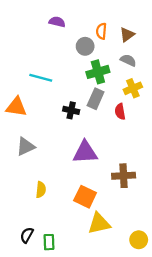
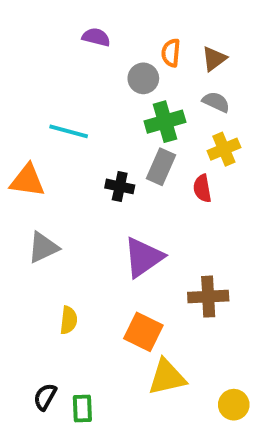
purple triangle: (85, 152) -> (143, 257), turned -32

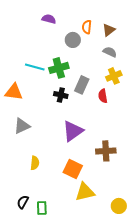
green cross: (165, 122) -> (59, 68), moved

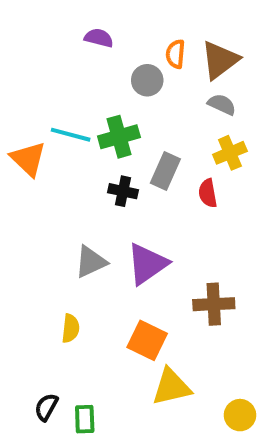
brown triangle: (109, 30) -> (220, 60), size x1.5
orange triangle: (14, 92) -> (28, 159), moved, turned 36
gray triangle: (22, 126) -> (91, 262), moved

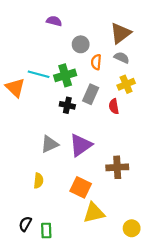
orange semicircle: (175, 54) -> (96, 62), moved

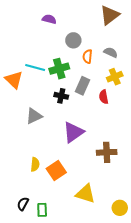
brown triangle: (121, 33) -> (110, 15), moved
gray triangle: (50, 144) -> (34, 116), moved
orange square: (81, 187) -> (56, 170), moved, turned 30
yellow triangle: (94, 213) -> (85, 194), turned 30

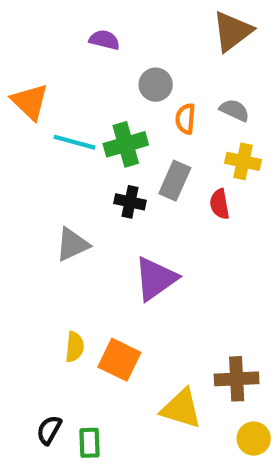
yellow cross: (115, 77) -> (243, 161), turned 35
orange triangle: (14, 80) -> (30, 102), moved
brown cross: (107, 152) -> (237, 379), moved
orange square: (56, 170) -> (119, 360), turned -30

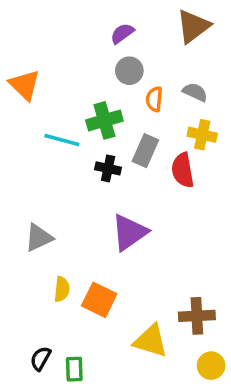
purple semicircle: (104, 40) -> (122, 33), moved, turned -50
cyan line: (75, 142) -> (62, 140), moved
red semicircle: (220, 204) -> (183, 170), size x1.4
gray triangle: (72, 245) -> (39, 238), moved

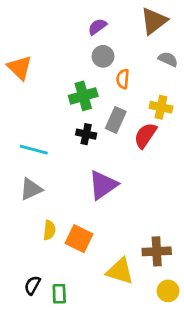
gray semicircle: (195, 92) -> (168, 59), moved
cyan line: (62, 140) -> (34, 150), moved
red semicircle: (183, 170) -> (145, 135), turned 44

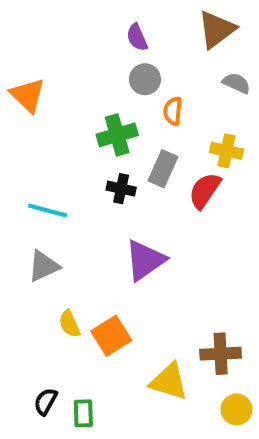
purple semicircle: (97, 27) -> (137, 37), turned -78
yellow semicircle: (49, 230) -> (69, 324), turned 150
orange square: (79, 239) -> (111, 336), turned 32

